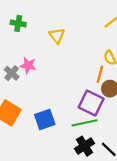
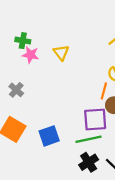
pink star: (28, 65) -> (30, 55), moved
purple square: (91, 103) -> (95, 119), turned -30

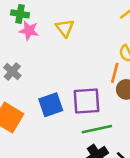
purple square: (95, 119) -> (87, 101), moved
blue square: (49, 136) -> (51, 105), moved

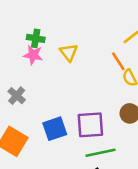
green cross: (20, 14) -> (36, 38), moved
orange line: (115, 73) -> (118, 61), moved, turned -48

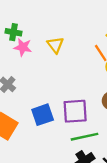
green cross: (36, 38) -> (14, 32), moved

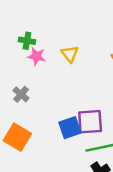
blue square: (43, 115) -> (70, 128), moved

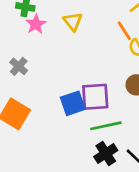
pink star: (36, 56) -> (36, 24), turned 30

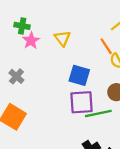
blue square: (73, 103) -> (79, 75), moved, turned 35
green line: (106, 126) -> (98, 113), moved

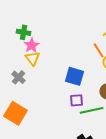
yellow triangle: (62, 38) -> (33, 58), moved
purple square: (82, 102) -> (77, 100), size x0.6

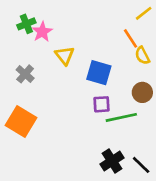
green cross: (24, 32) -> (26, 24), moved, turned -32
yellow triangle: (33, 58) -> (65, 56), moved

